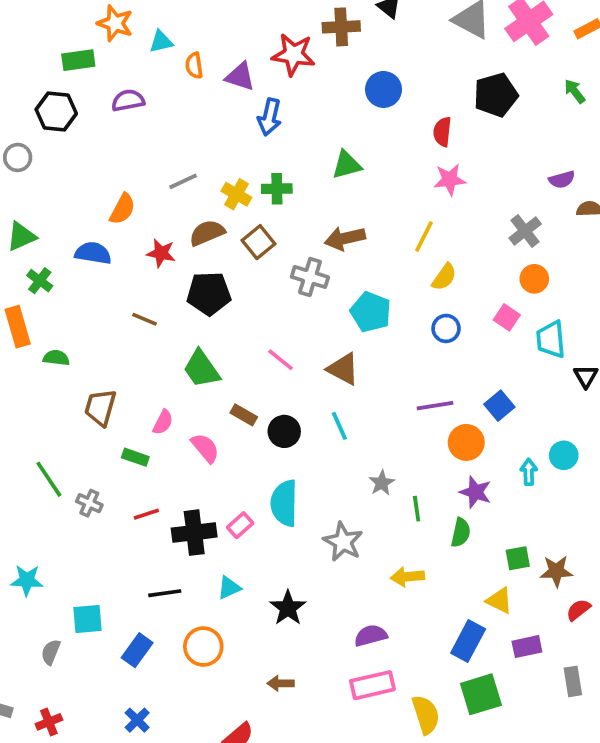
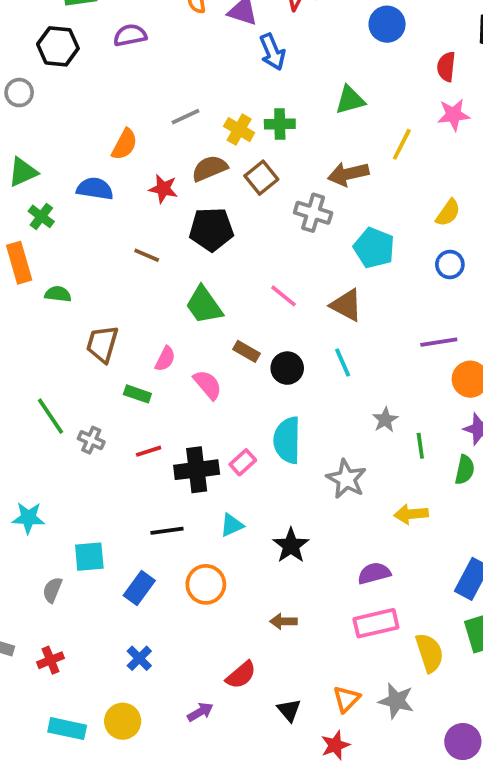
blue arrow: (270, 117) -> (272, 52), turned -36
yellow line: (424, 237) -> (402, 144), moved

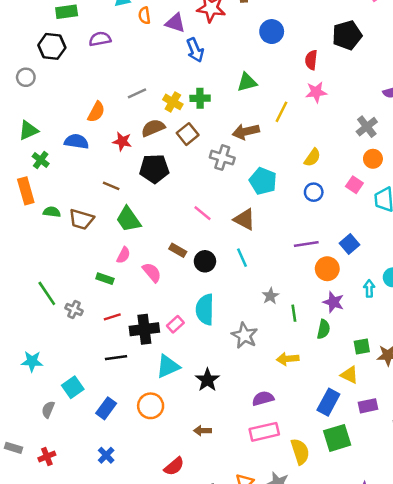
green trapezoid: (204, 305) -> (128, 219), moved
brown trapezoid: (102, 344) -> (81, 219), moved, turned -90
cyan triangle: (232, 525) -> (168, 366), size x1.5
black line: (167, 531) -> (116, 358), moved
cyan square: (89, 557) -> (73, 387), turned -30

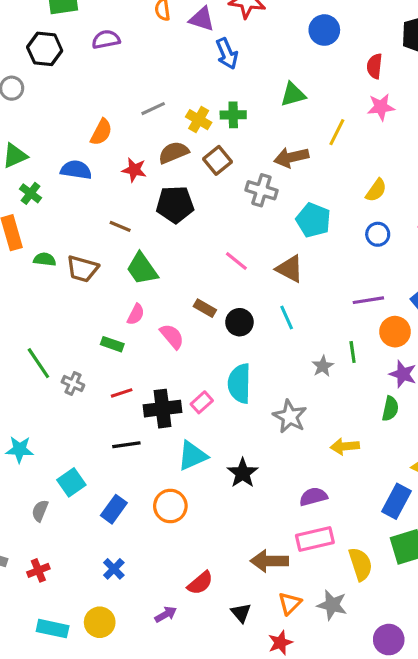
green line: (294, 313) -> (353, 352), moved
brown arrow: (202, 431) -> (269, 561), moved, size x1.6

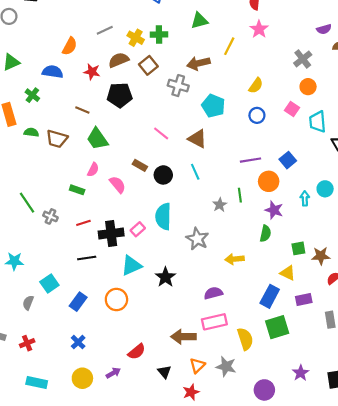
pink star: (381, 107) -> (259, 29), turned -30
green cross: (31, 193) -> (32, 95), moved
yellow circle: (100, 622) -> (82, 378), moved

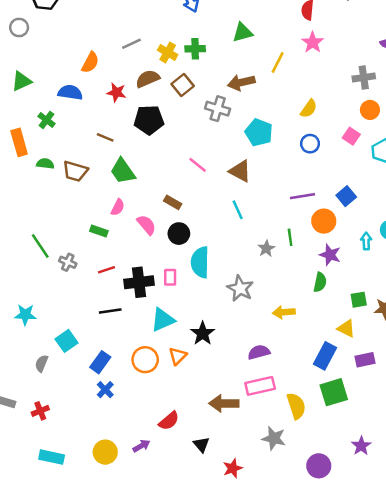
gray cross: (303, 59) -> (364, 77), turned 30
black circle: (163, 175) -> (179, 234), moved
pink rectangle: (138, 229) -> (170, 277), turned -48
blue cross: (78, 342) -> (105, 390), moved
orange triangle: (197, 365) -> (178, 356), moved

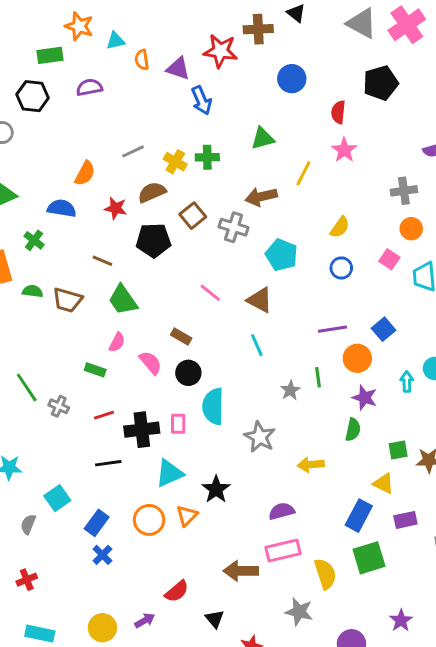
brown square: (183, 85) -> (193, 216), moved

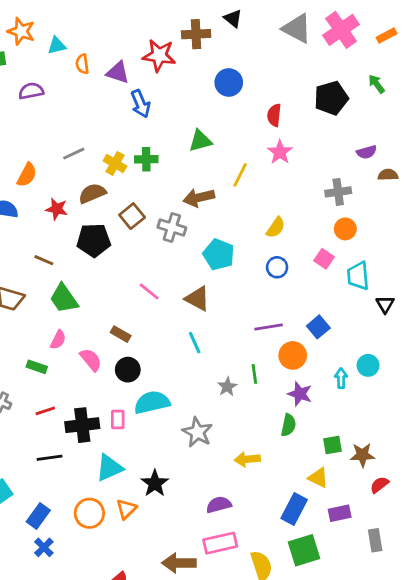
black pentagon: (381, 83) -> (331, 98), moved
cyan semicircle: (213, 406) -> (152, 402), turned 76

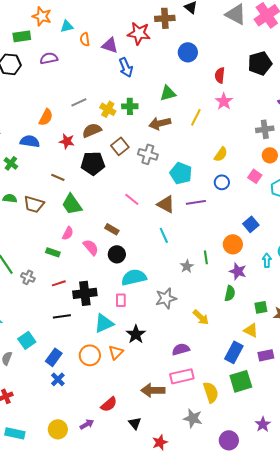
brown arrow: (199, 198) -> (160, 123), moved
purple line: (269, 327) -> (196, 202), moved
pink rectangle: (118, 419) -> (121, 300), moved
gray star: (197, 432) -> (166, 298), turned 30
yellow arrow: (247, 459) -> (201, 317), turned -132

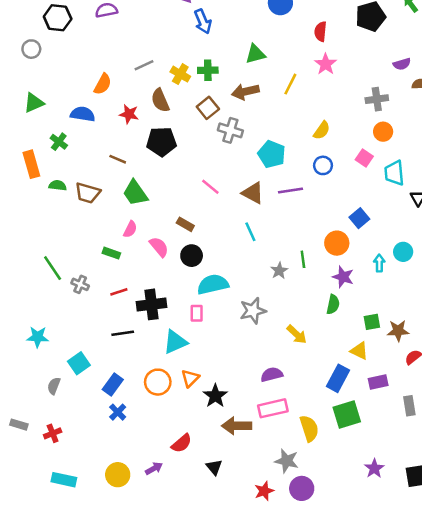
brown semicircle: (92, 130) -> (160, 100), turned -90
brown square: (120, 146) -> (208, 108), moved
black star: (136, 334) -> (215, 396), moved
purple circle: (229, 440) -> (302, 488), moved
red star: (160, 442) -> (264, 491), moved

